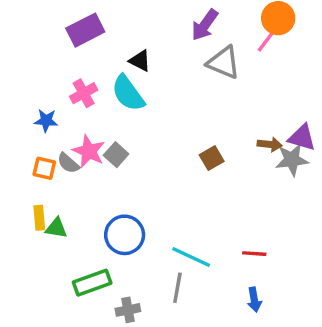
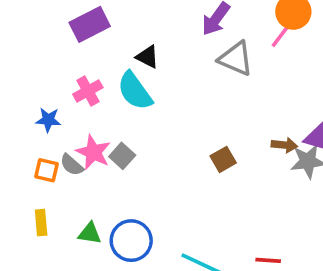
green triangle: (56, 228) -> (90, 233), moved

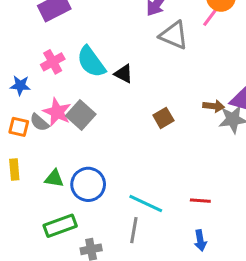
black triangle: (147, 57) -> (124, 74), moved
gray square: (122, 156) -> (81, 115), size x1.4

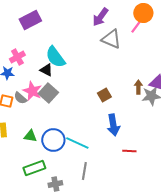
pink cross: (53, 62) -> (17, 57), moved
black triangle: (124, 74) -> (46, 70), moved
brown arrow: (214, 106) -> (138, 87), turned -96
cyan line: (146, 204) -> (77, 143), moved
blue arrow: (200, 240) -> (113, 125), moved, size x1.5

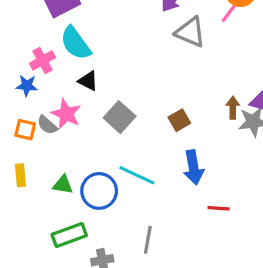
cyan semicircle: (55, 57) -> (76, 43), moved
gray square: (48, 93) -> (120, 117), moved
cyan line: (77, 143) -> (137, 175), moved

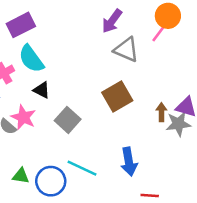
brown square: (179, 120) -> (117, 97), moved, size x1.6

